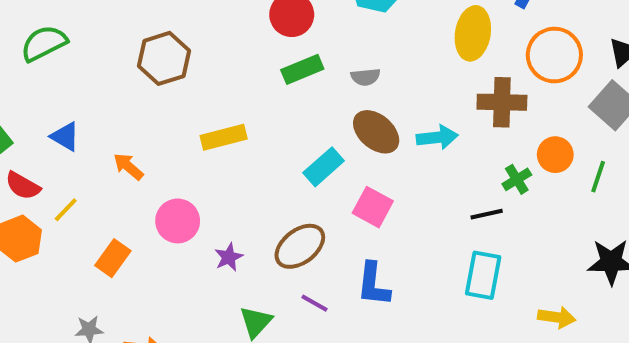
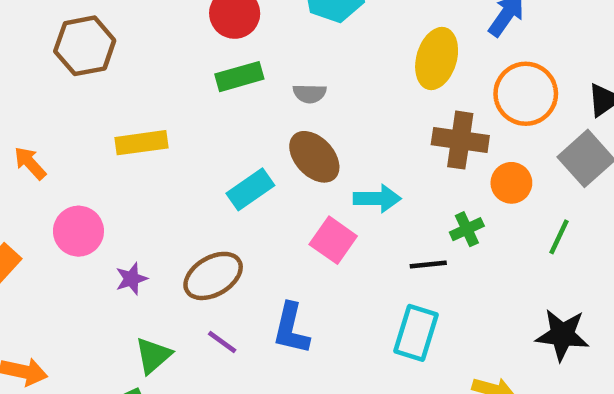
cyan arrow: (437, 137) -> (377, 198), moved
orange circle: (555, 155) -> (511, 183), moved
pink square: (373, 207) -> (333, 240), moved

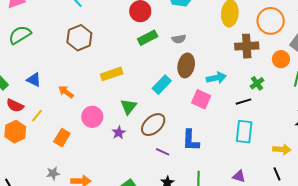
brown ellipse: (314, 157) -> (186, 65), turned 65
orange circle: (511, 183) -> (281, 59), moved
green triangle: (153, 355) -> (129, 107), moved

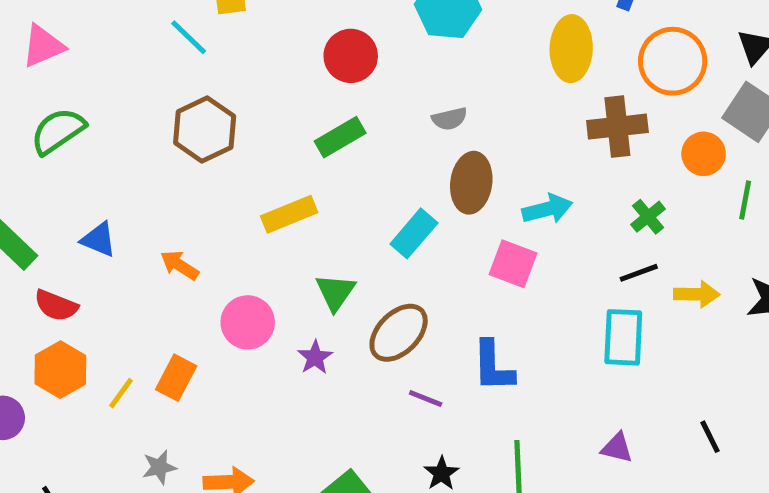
green rectangle: (148, 38) -> (340, 137), moved
black line: (244, 102) -> (639, 273), moved
yellow line: (37, 116) -> (121, 393), moved
yellow arrow: (282, 149) -> (697, 294), moved

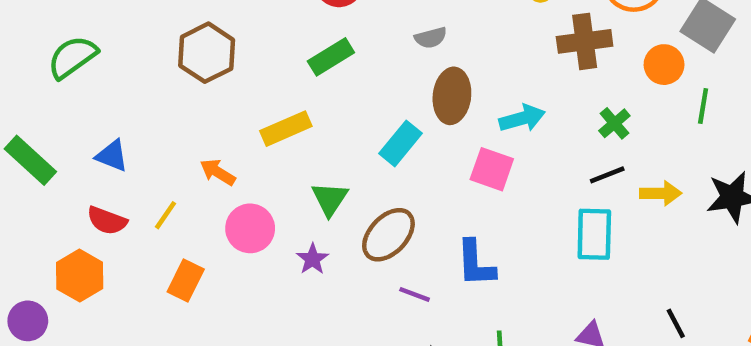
orange arrow: (180, 265) -> (218, 172), moved
red semicircle: (56, 306) -> (107, 221), moved
yellow line: (121, 393) -> (166, 215), moved

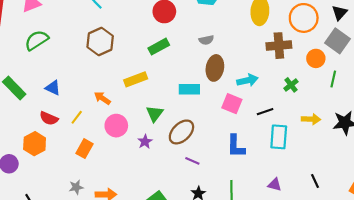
cyan rectangle: (401, 143) -> (189, 89), turned 48
black line: (607, 175) -> (265, 112), moved
blue L-shape: (476, 263) -> (236, 146), moved

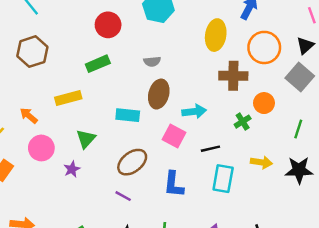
orange circle: (316, 58) -> (264, 103), moved
green line: (333, 79) -> (298, 129), moved
brown ellipse: (181, 132) -> (132, 162), moved

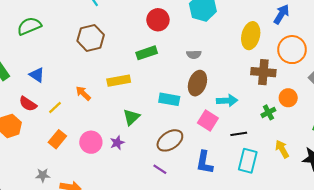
pink circle: (41, 148) -> (91, 142), moved
yellow arrow: (261, 162) -> (282, 149), turned -132

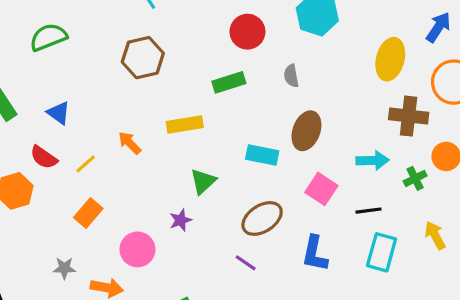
gray semicircle: (194, 54) -> (291, 76), moved, turned 80
cyan arrow: (227, 101) -> (373, 160), moved
pink circle: (91, 142) -> (137, 249), moved

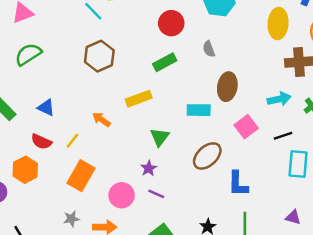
pink square: (321, 189) -> (246, 127), turned 30
orange rectangle: (88, 213) -> (81, 176), size x1.4
blue L-shape: (315, 254) -> (238, 184), moved
purple line: (246, 263) -> (156, 194), moved

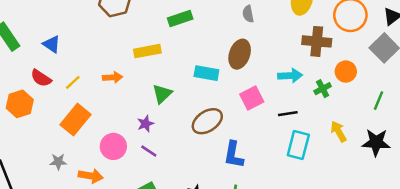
gray semicircle: (209, 49) -> (248, 14), moved
orange arrow: (101, 119) -> (113, 77), moved, turned 132

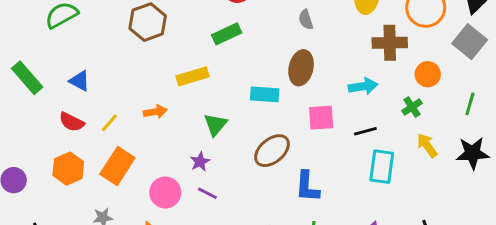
green cross: (323, 89) -> (412, 107), moved
pink square: (252, 98) -> (321, 118), turned 30
orange hexagon: (20, 104) -> (68, 169), moved

